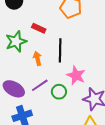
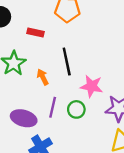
red rectangle: (39, 28) -> (36, 33), moved
purple line: (40, 85) -> (53, 107), turned -30

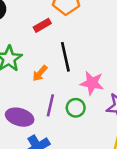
red rectangle: (36, 33) -> (42, 25), moved, turned -42
orange arrow: (43, 77) -> (40, 73), turned -112

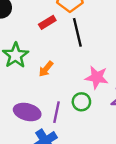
black line: (65, 57) -> (77, 32), moved
purple line: (50, 105) -> (57, 112), moved

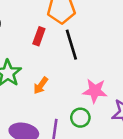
red rectangle: (47, 22) -> (39, 36), turned -35

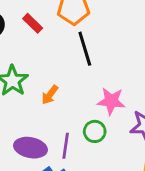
red rectangle: (39, 36) -> (33, 23), moved, turned -66

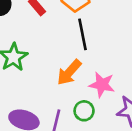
orange arrow: (50, 95) -> (69, 72), moved, size x1.5

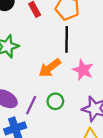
pink star: (102, 85) -> (83, 70), moved

